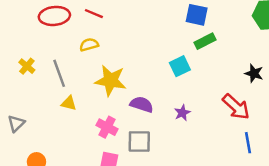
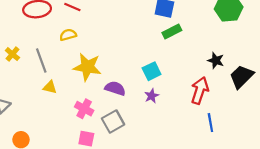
cyan square: (180, 66) -> (152, 71), moved
red arrow: (236, 107) -> (200, 90), turned -115
gray square: (139, 141) -> (113, 121), turned -30

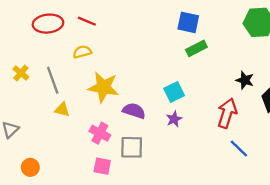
gray square: (113, 121) -> (132, 147), turned 30
blue line: (210, 123) -> (239, 148), turned -36

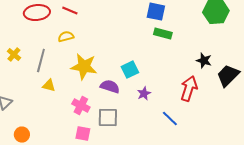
green rectangle: (196, 48) -> (163, 34), turned 42
gray line: (53, 80) -> (41, 61), turned 35
cyan square: (174, 92) -> (130, 70), moved
blue line: (239, 148) -> (170, 119), moved

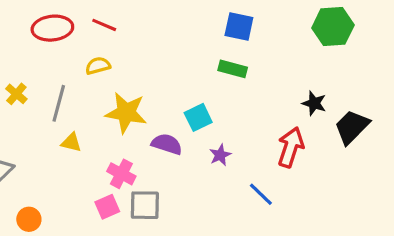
green rectangle: (163, 34) -> (233, 69), moved
gray square: (108, 118) -> (145, 205), moved
pink square: (83, 134) -> (107, 207), moved, turned -35

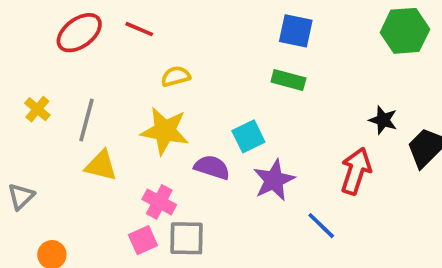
red ellipse: (52, 28) -> (79, 33), turned -30
yellow semicircle: (98, 66) -> (176, 76), moved
yellow triangle: (71, 142) -> (101, 166), size x1.4
purple star: (220, 155) -> (274, 180), size x1.6

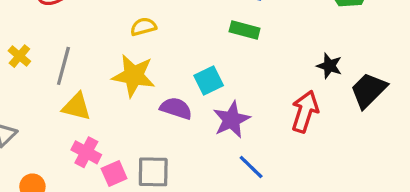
pink cross: (159, 202) -> (86, 152), moved
blue line: (321, 226) -> (251, 167), moved

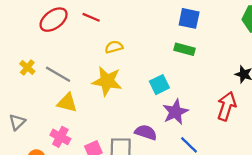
gray line: (63, 66) -> (58, 74), turned -75
purple semicircle: (176, 108) -> (146, 132), moved
pink cross: (86, 152) -> (60, 137), moved

